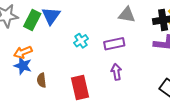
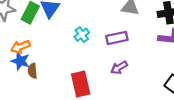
purple arrow: (116, 72) -> (119, 68), turned -112
brown semicircle: (42, 80) -> (32, 71), moved

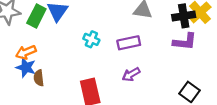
cyan cross: (82, 35) -> (91, 39), turned -32

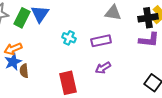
blue star: (26, 67) -> (13, 62), turned 30

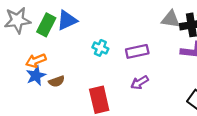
gray triangle: (113, 13) -> (171, 19), moved
blue triangle: (40, 14) -> (67, 20), turned 30
brown semicircle: (24, 71) -> (57, 81), moved, turned -104

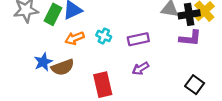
orange arrow: (36, 61) -> (75, 38), moved
brown semicircle: (57, 81) -> (63, 67), size x1.5

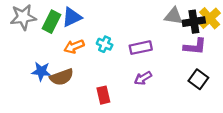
blue star: (43, 62) -> (41, 71), turned 30
red rectangle: (103, 85) -> (103, 95), size x0.7
black square: (195, 85) -> (198, 79), moved

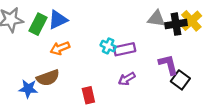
cyan cross: (105, 44) -> (108, 46), moved
purple L-shape: (195, 46) -> (168, 65), moved, turned -110
blue star: (41, 71) -> (28, 89), moved

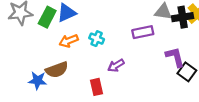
cyan cross: (108, 46) -> (97, 39), moved
purple rectangle: (125, 49) -> (143, 32), moved
purple arrow: (127, 79) -> (116, 65), moved

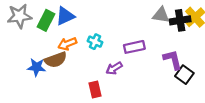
purple rectangle: (143, 32) -> (134, 47), moved
brown semicircle: (57, 70) -> (56, 60), moved
blue star: (37, 81) -> (36, 67), moved

